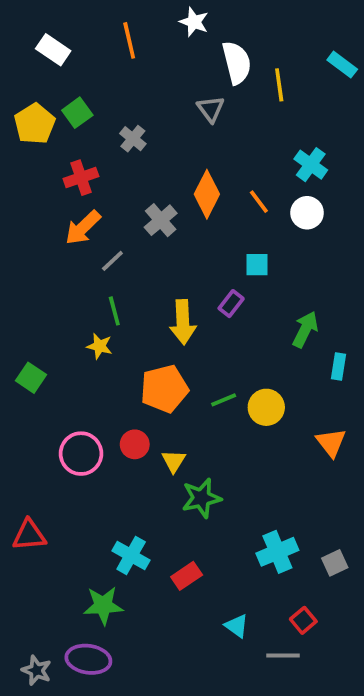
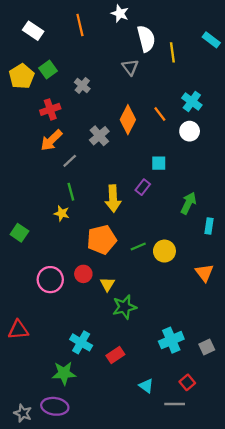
orange line: (259, 202) -> (160, 114), moved

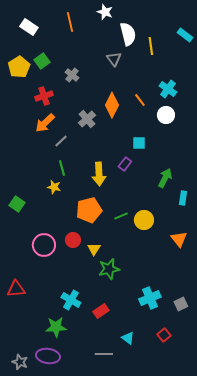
gray line: (175, 404) -> (104, 354), moved

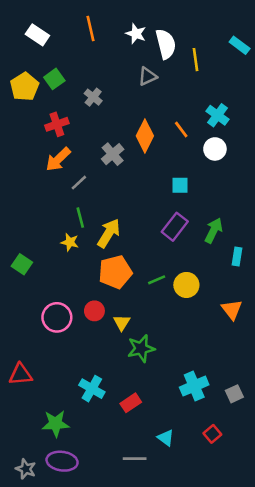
white star: (105, 12) -> (136, 34), moved
gray triangle: (114, 59) -> (148, 76), turned 42
purple rectangle: (125, 164) -> (175, 227), moved, size x1.5
yellow arrow: (99, 174) -> (109, 233), moved, turned -145
green star: (56, 327) -> (56, 424), moved

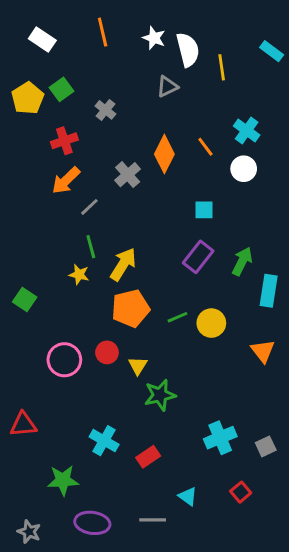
cyan rectangle: (237, 256) -> (269, 291), size x1.5
purple ellipse: (62, 461) -> (92, 523), moved

